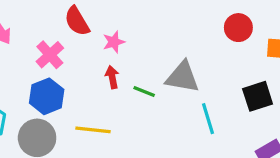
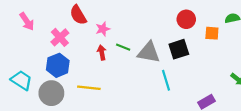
green line: (144, 91) -> (123, 47), moved
black square: (258, 96) -> (179, 49), moved

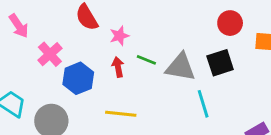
pink cross: (60, 37) -> (50, 54), moved
blue hexagon: (58, 65) -> (78, 78), moved
yellow line: (89, 88) -> (121, 114), moved

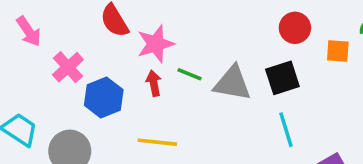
pink star: (119, 36) -> (156, 44), size x1.5
cyan line: (203, 104) -> (286, 130), moved

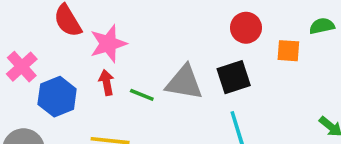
green line: (190, 74) -> (142, 95), moved

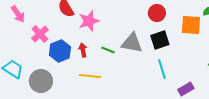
red circle: (246, 28) -> (157, 13), moved
orange square: (288, 51) -> (191, 25), size x1.5
red arrow: (106, 82) -> (83, 50), moved

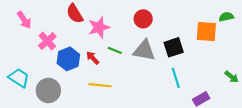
red circle: (157, 13) -> (143, 19), moved
red arrow: (83, 50) -> (93, 58), turned -32
green line: (108, 50) -> (115, 50), moved

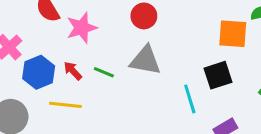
black square: (174, 47) -> (218, 75), moved
green line: (115, 50) -> (104, 72), moved
yellow line: (100, 85) -> (65, 105), moved

